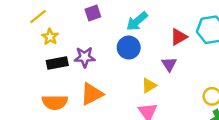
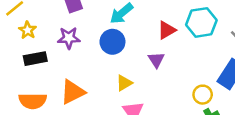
purple star: (85, 57) -> (69, 38), moved
yellow triangle: (149, 86) -> (124, 83), moved

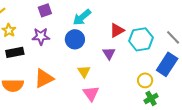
cyan hexagon: (201, 22) -> (141, 39), moved
yellow triangle: (124, 83) -> (84, 71), turned -32

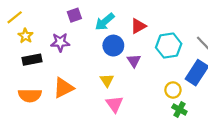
purple square: (45, 10) -> (74, 15), moved
red triangle: (117, 30) -> (138, 26), moved
blue circle: (75, 39) -> (113, 46), moved
green cross: (151, 98) -> (179, 110), turned -32

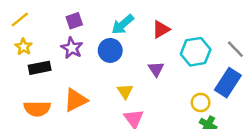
purple square: (74, 15) -> (74, 21), moved
yellow star: (26, 36) -> (23, 47), moved
purple star: (60, 42) -> (72, 48), turned 30
blue circle: (113, 46) -> (110, 50), moved

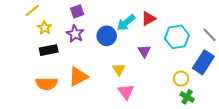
cyan arrow: (123, 24) -> (126, 23), moved
yellow star: (23, 47) -> (45, 28), moved

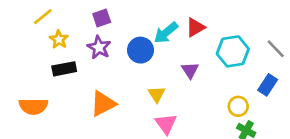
blue rectangle: (203, 62) -> (268, 85), size x0.7
orange semicircle: (47, 84) -> (33, 106), moved

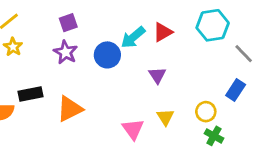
yellow star: (59, 39) -> (13, 47), moved
cyan hexagon: (233, 51) -> (213, 25), moved
black rectangle: (64, 69) -> (31, 94), moved
yellow triangle: (157, 94) -> (165, 117), moved

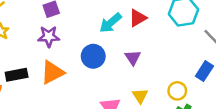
purple star: (66, 52) -> (49, 36), turned -30
blue circle: (107, 55) -> (93, 56), moved
orange triangle: (70, 109) -> (52, 72), moved

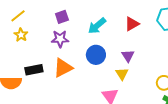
cyan arrow: (110, 23) -> (97, 26), moved
yellow triangle: (140, 96) -> (122, 74), moved

